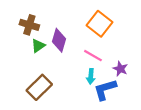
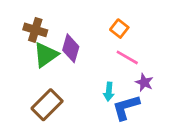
orange square: (100, 24) -> (119, 29), size x0.6
green triangle: (38, 46) -> (46, 55), size x1.5
pink line: (93, 56) -> (127, 57), moved

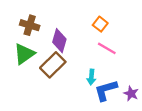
green triangle: (46, 55) -> (24, 54), moved
purple star: (144, 82) -> (131, 94), moved
brown rectangle: (47, 105) -> (53, 65), moved

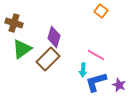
orange square: (100, 24) -> (101, 11), moved
brown cross: (30, 25) -> (14, 23), moved
pink line: (107, 48) -> (96, 55), moved

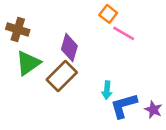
orange square: (101, 11) -> (108, 14), moved
pink line: (96, 55) -> (124, 33), moved

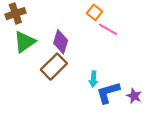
brown cross: (18, 29) -> (15, 14), moved, turned -36
green triangle: (28, 63) -> (25, 42), moved

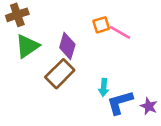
orange square: (95, 12) -> (101, 25), moved, turned 35

